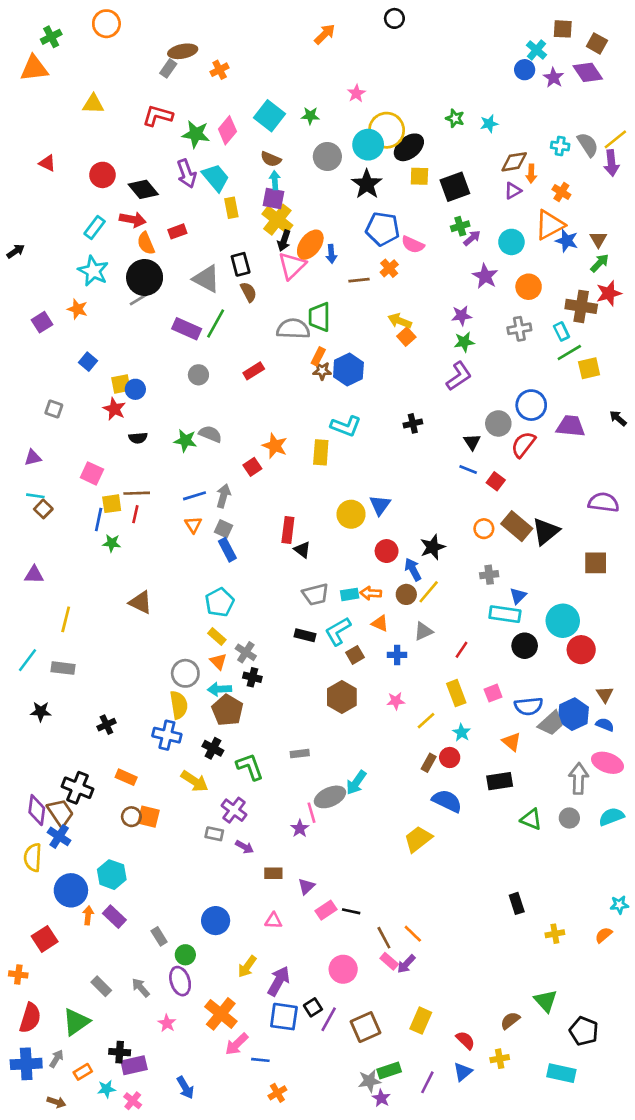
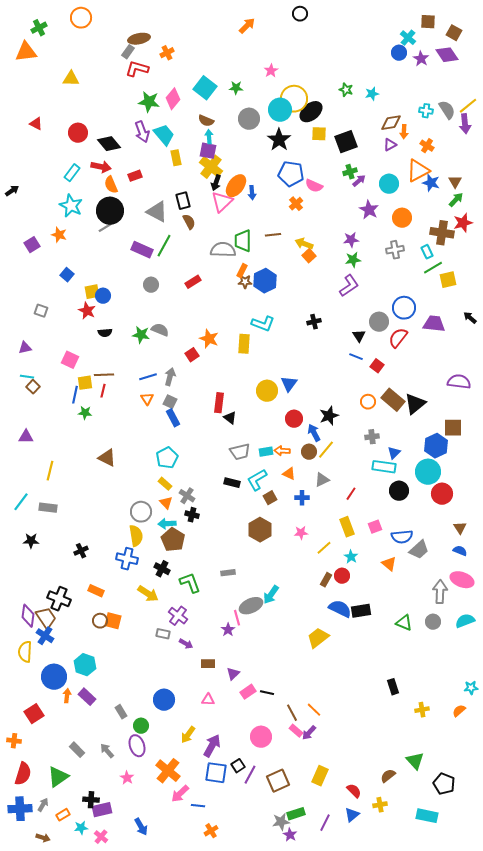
red L-shape: (158, 116) -> (137, 69), moved
brown line: (359, 280) -> (273, 235), moved
blue hexagon: (573, 714) -> (436, 446), moved
black rectangle: (500, 781) -> (361, 611), moved

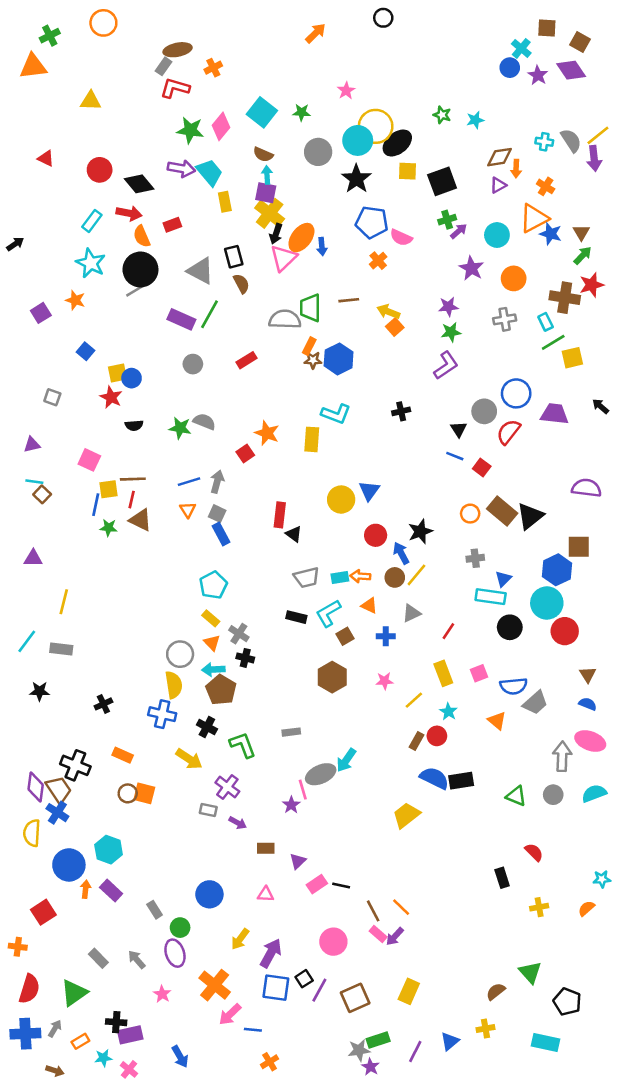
purple arrow: (142, 132) -> (181, 169), turned -60
brown triangle: (107, 458) -> (140, 520), moved
red semicircle: (354, 791) -> (534, 852), moved

